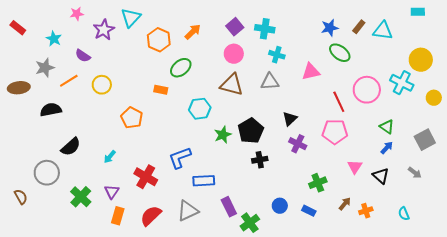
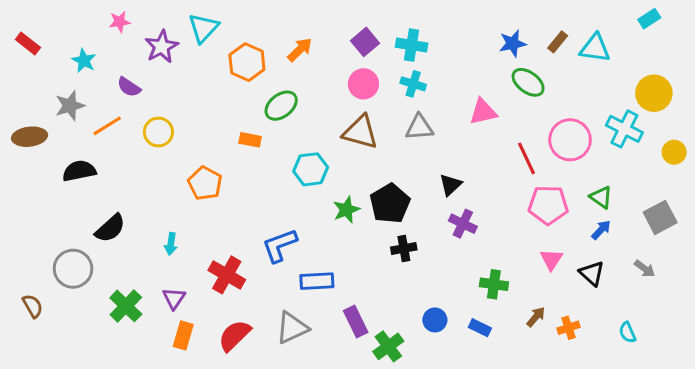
cyan rectangle: (418, 12) -> (649, 19), turned -32
cyan cross: (277, 55) -> (413, 84), moved
pink pentagon: (335, 132) -> (548, 205), moved
cyan arrow: (110, 157) -> (171, 244), turned -32
green cross: (318, 183) -> (494, 284), turned 30

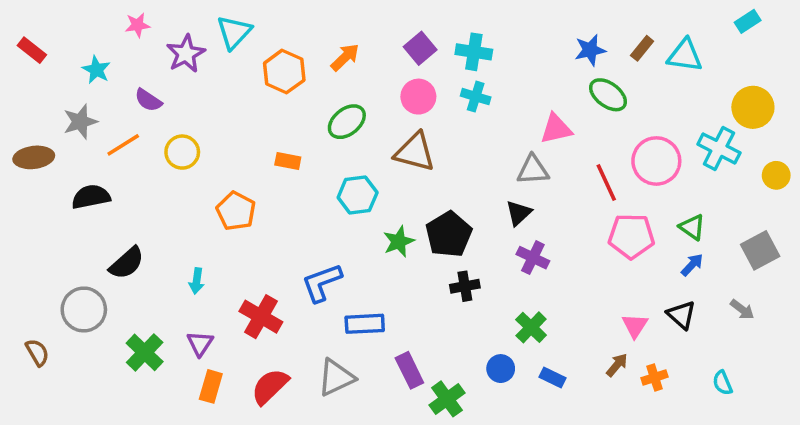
green ellipse: (281, 106) -> (347, 122), moved
gray triangle: (419, 127) -> (533, 170), moved
pink triangle: (551, 259) -> (635, 326), moved
green cross: (494, 284) -> (531, 327), moved, turned 36

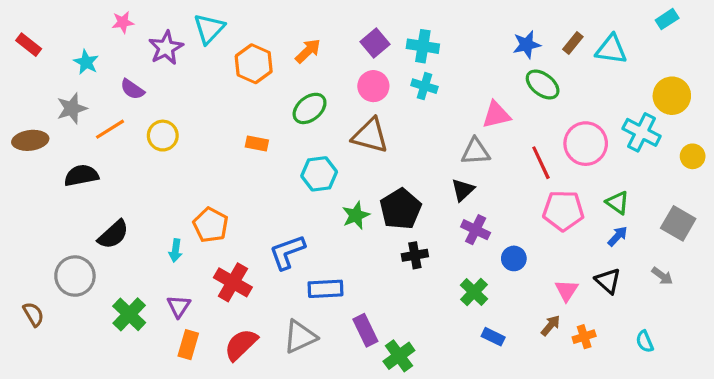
orange pentagon: (236, 211) -> (211, 225), moved
gray square: (760, 250) -> (678, 223), turned -32
blue circle: (501, 369) -> (514, 258), moved

